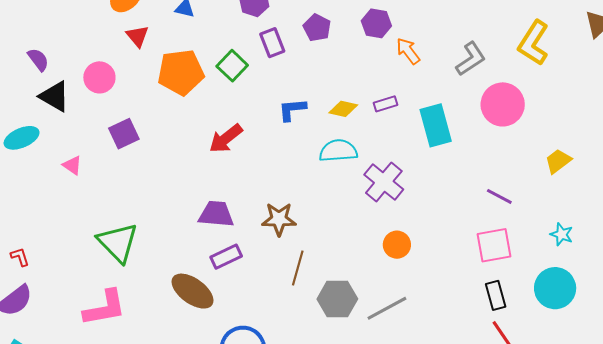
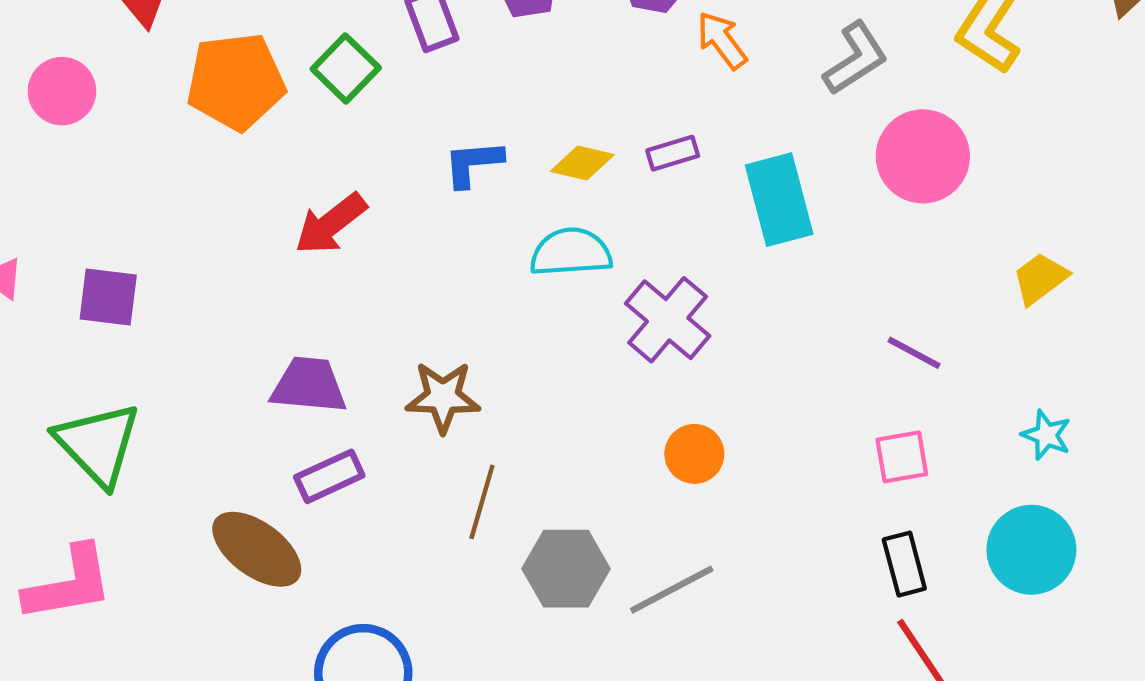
purple square: (124, 134) -> (108, 297), moved, turned 32
pink square: (494, 245) -> (902, 457), size x0.7

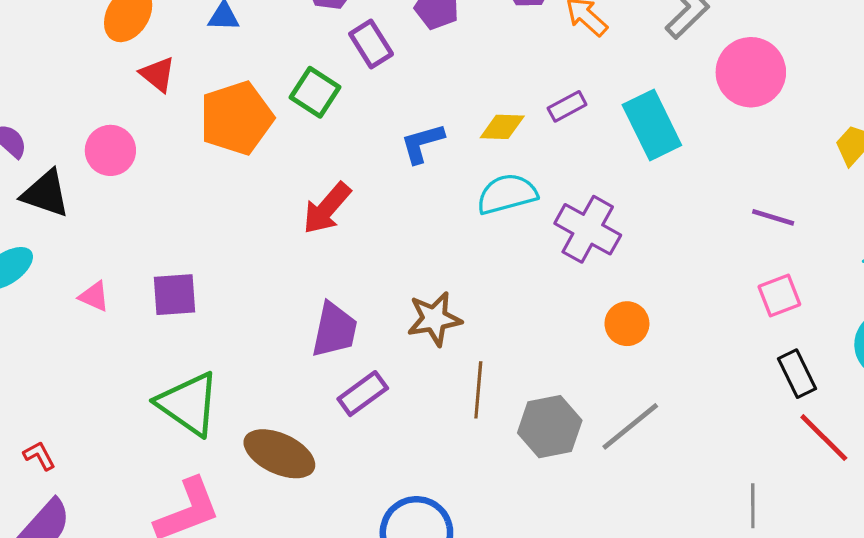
purple trapezoid: (309, 385) -> (334, 330), turned 108
brown ellipse: (257, 549) -> (279, 454), moved

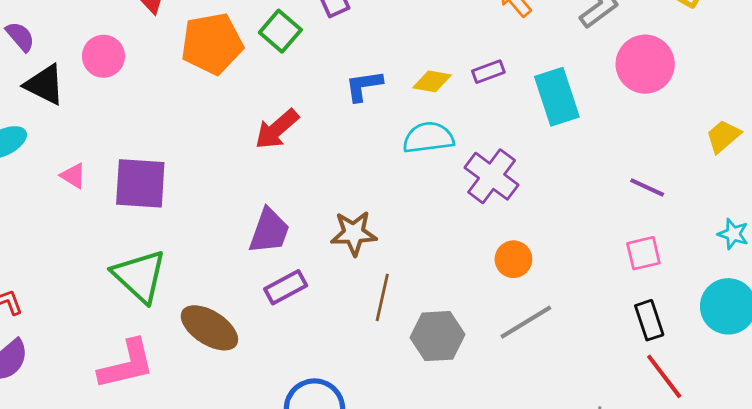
purple square: (174, 295) -> (140, 183), size x1.4
gray line: (630, 426) -> (526, 322), moved

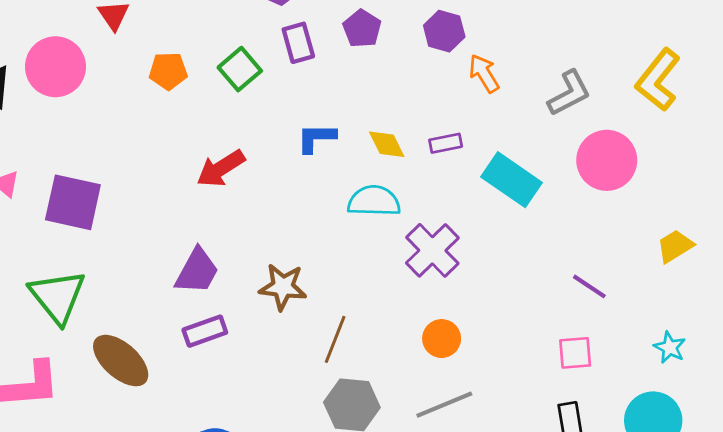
orange pentagon: (212, 44) -> (168, 71), size x0.6
pink circle: (103, 56) -> (55, 67), size x1.4
yellow diamond: (432, 81) -> (387, 144), turned 45
cyan rectangle: (557, 97) -> (512, 180), turned -46
brown line: (382, 297) -> (335, 339), moved

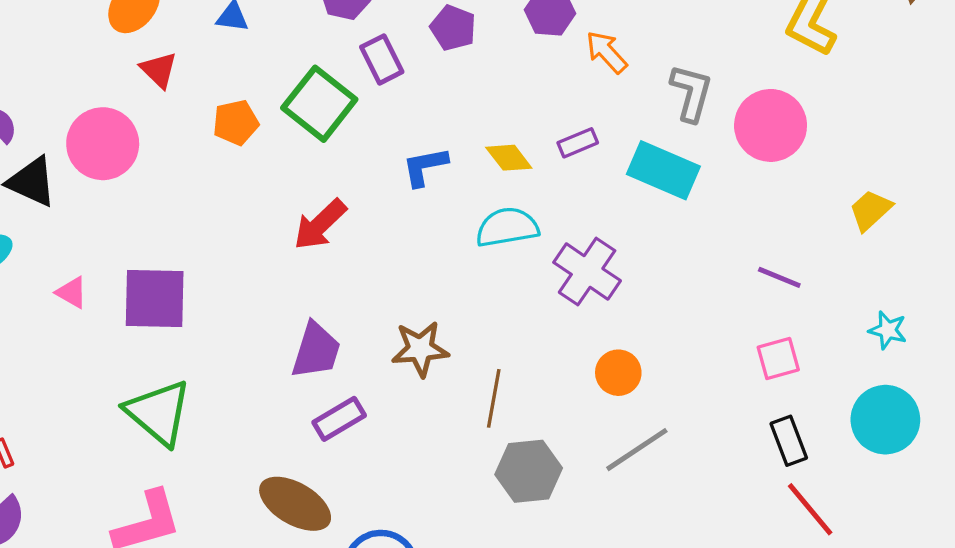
green square: (240, 69) -> (319, 104), size x1.4
gray L-shape: (569, 93) -> (691, 93), moved, turned -36
brown ellipse: (121, 361) -> (295, 504), moved

